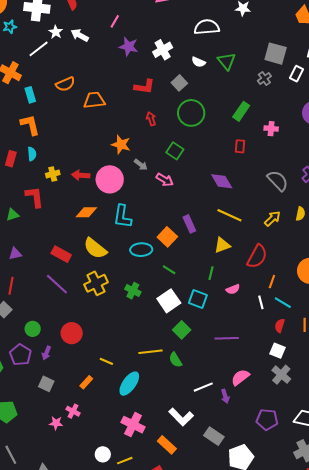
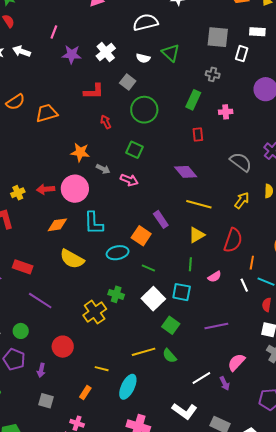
gray cross: (264, 78) -> (213, 74), moved, turned -32
red rectangle: (61, 254) -> (23, 267), moved
yellow cross: (96, 283) -> (95, 312), moved
green circle: (33, 329) -> (21, 331), moved
purple pentagon: (20, 355) -> (14, 359), moved

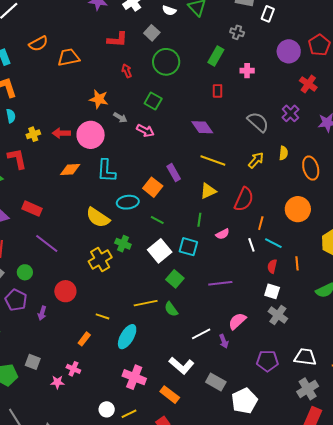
yellow semicircle: (72, 259) -> (98, 218), moved
gray square: (46, 401) -> (33, 362), moved

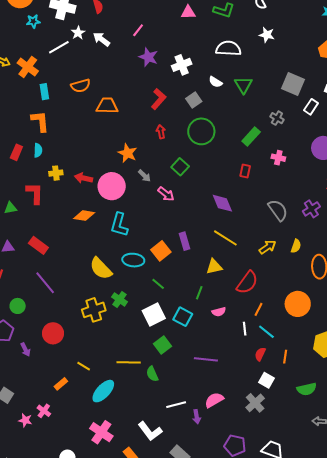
red L-shape: (117, 40) -> (159, 99), turned -65
white square: (272, 291) -> (266, 380), moved
purple arrow: (42, 313) -> (25, 350), turned -56

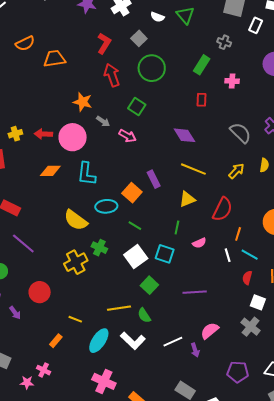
red arrow: (161, 132) -> (112, 75), size x1.6
white L-shape: (150, 431) -> (133, 341), moved

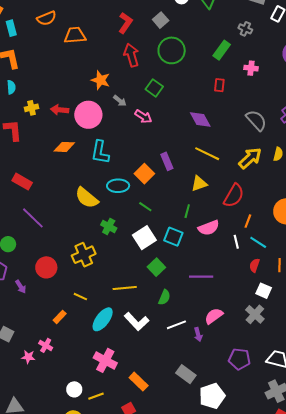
yellow arrow: (236, 171) -> (250, 158), size x1.4
pink semicircle: (199, 243) -> (209, 228), size x1.5
yellow cross: (76, 262) -> (84, 255), moved
green semicircle: (144, 315) -> (164, 297), moved, turned -126

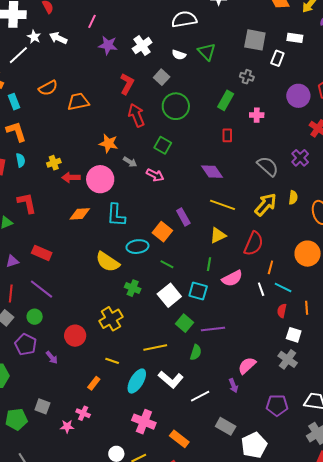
yellow cross: (32, 108) -> (54, 163), moved
purple line: (33, 218) -> (41, 289), moved
purple line: (201, 277) -> (213, 329), moved
white line: (176, 325) -> (200, 396), moved

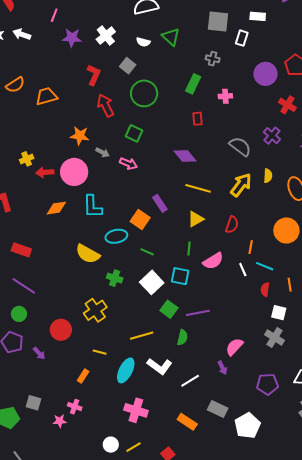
red semicircle: (254, 244) -> (232, 225), size x0.7
orange rectangle: (179, 439) -> (187, 422), moved

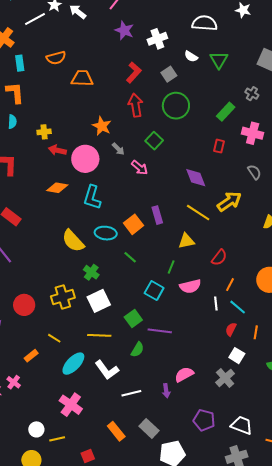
pink cross: (225, 96) -> (253, 133), size x1.5
gray semicircle: (240, 147) -> (254, 172), moved, size x0.7
yellow arrow: (241, 185) -> (229, 201), moved
white square: (152, 282) -> (99, 301), moved

